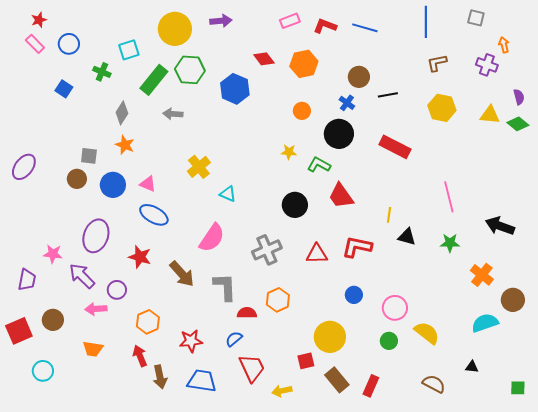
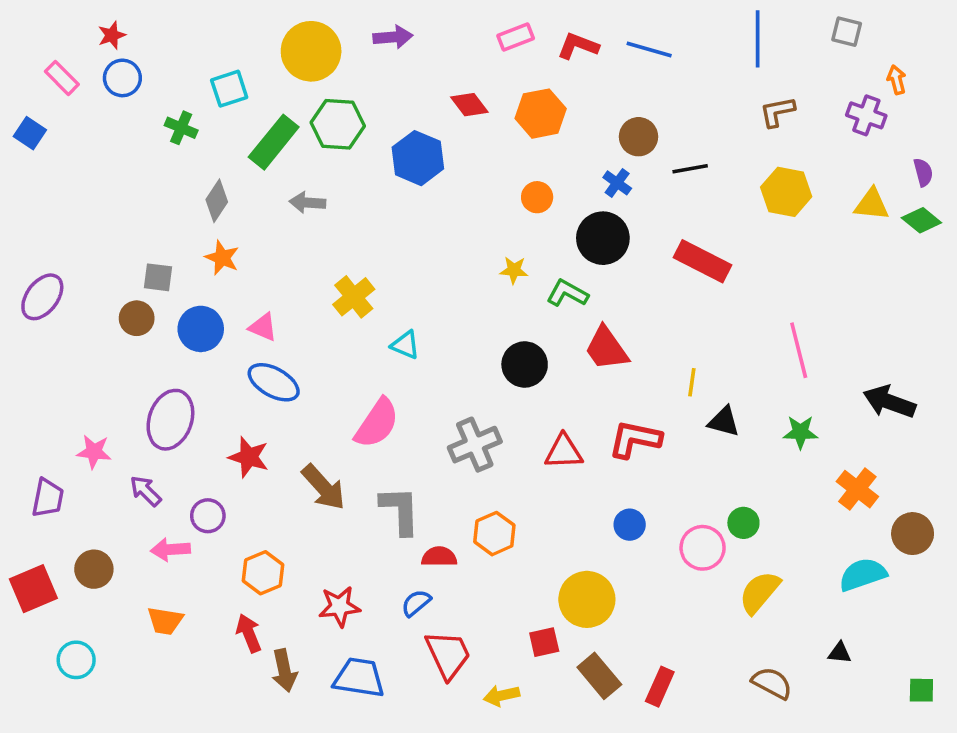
red star: (39, 20) -> (112, 35), moved
blue square: (64, 89) -> (30, 133), moved
purple arrow: (82, 276) -> (146, 491), size x0.7
yellow semicircle: (427, 333) -> (759, 592), turned -88
green circle: (389, 341) -> (743, 523), moved

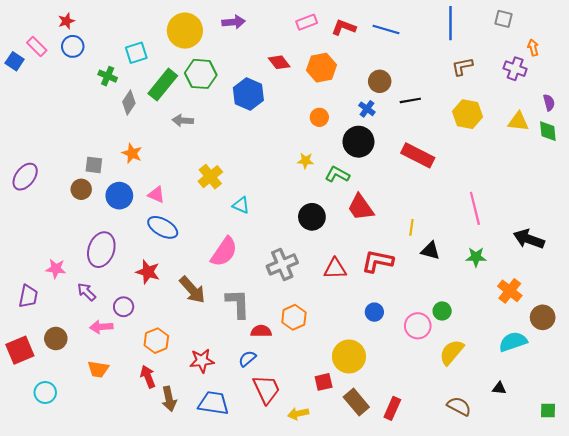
blue square: (30, 133) -> (15, 61), moved
gray diamond: (217, 201) -> (129, 103), moved
green diamond: (921, 220) -> (548, 131), turned 45

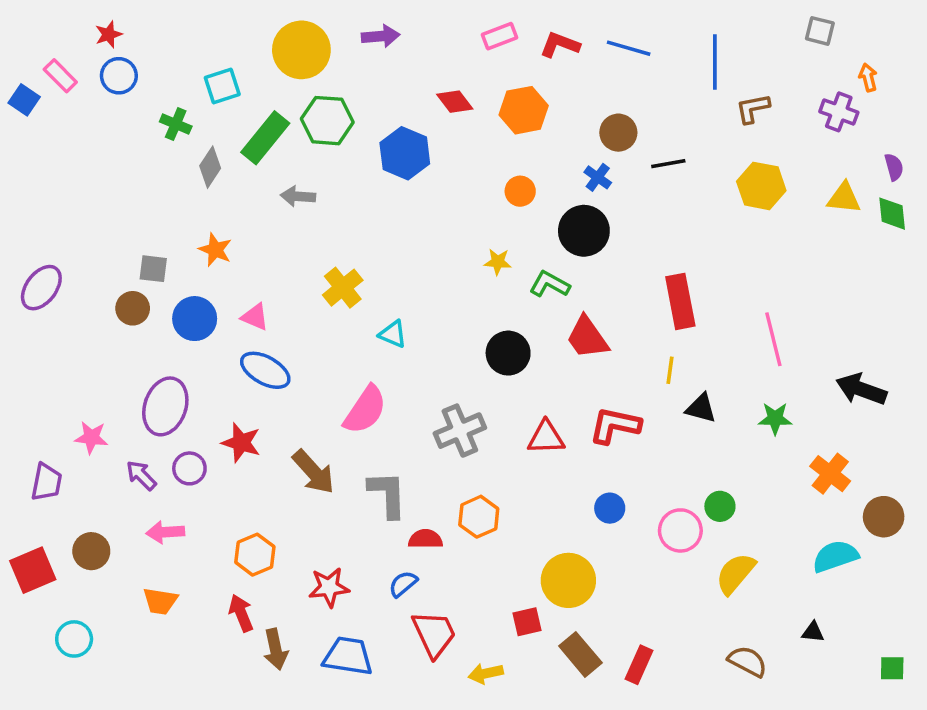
blue line: (451, 23) -> (715, 62), moved
red rectangle: (418, 155) -> (680, 301), moved, turned 52
purple circle: (124, 307) -> (189, 468), moved

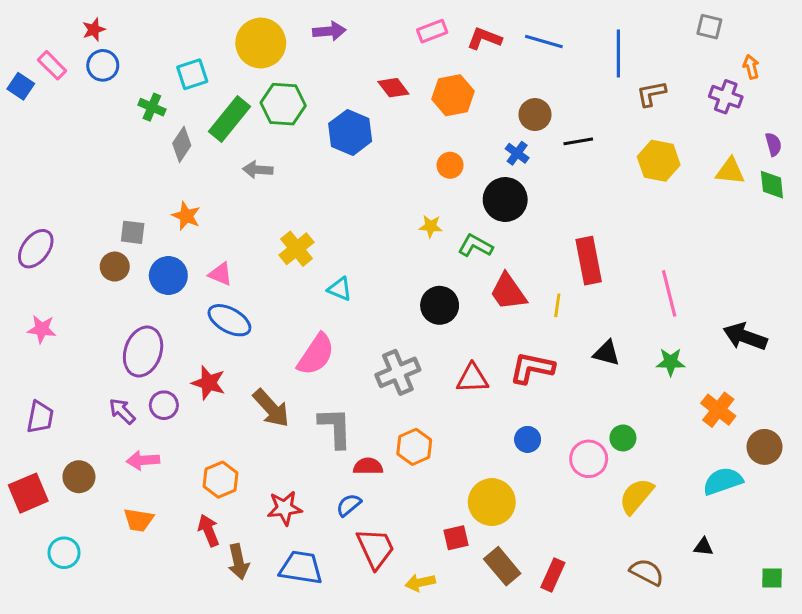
yellow line: (670, 370) -> (557, 305), moved
pink star: (91, 437) -> (42, 329), moved

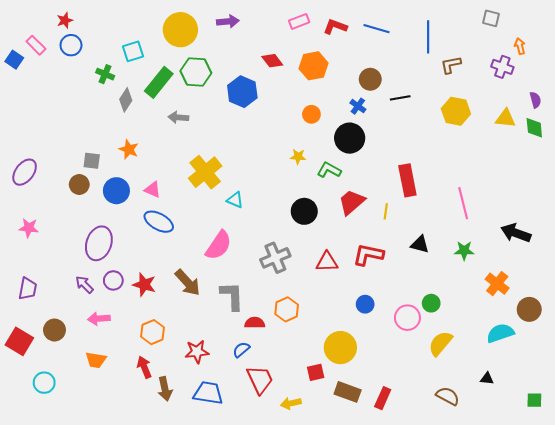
yellow cross: (297, 249) -> (205, 172), size x1.4
red trapezoid: (508, 292) -> (352, 202), turned 84
red star: (209, 383) -> (144, 285), moved
red square: (28, 493) -> (19, 341), turned -36
brown rectangle: (502, 566) -> (348, 392), turned -30

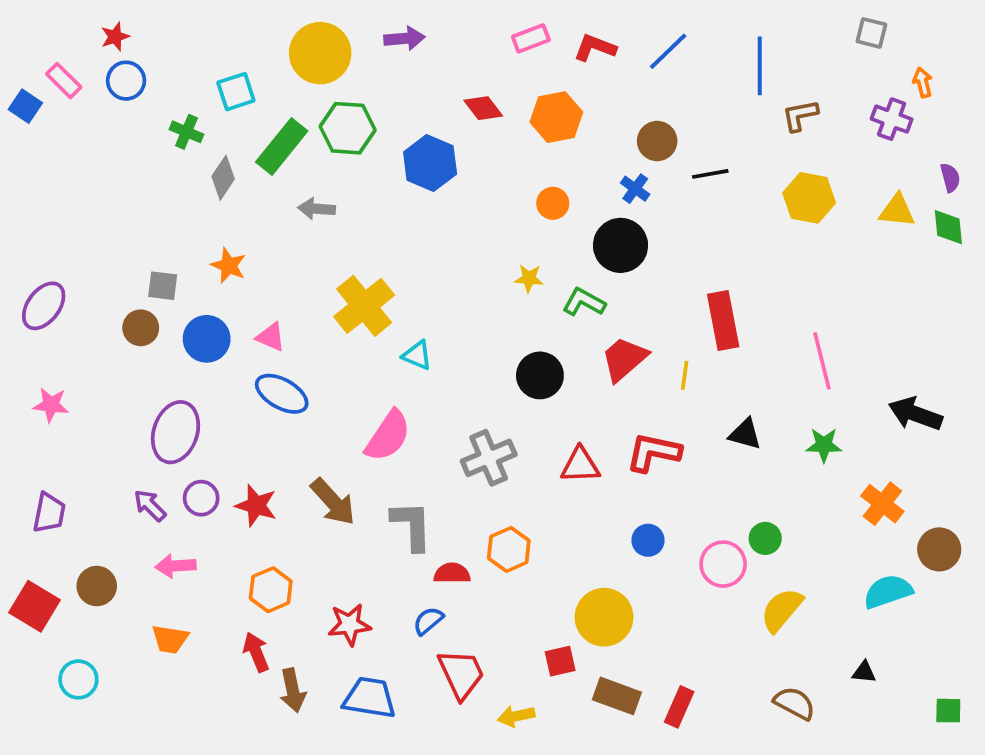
blue line: (376, 29) -> (668, 51), turned -60

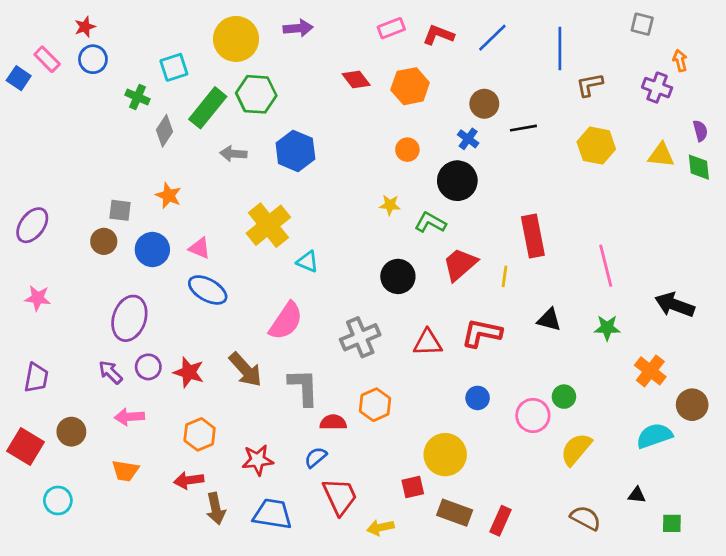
blue hexagon: (430, 163) -> (295, 151), moved
red arrow: (256, 652) -> (189, 480), turned -76
green square: (948, 711) -> (672, 523), moved

